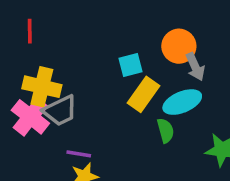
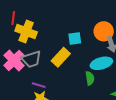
red line: (30, 31) -> (13, 18), moved
yellow cross: (42, 87) -> (26, 31), moved
yellow rectangle: (144, 94) -> (61, 57), moved

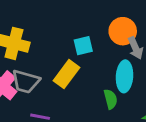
gray trapezoid: (31, 59) -> (26, 81), turned 40
cyan ellipse: (101, 63) -> (124, 76), turned -65

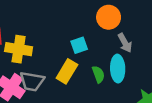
orange circle: (123, 31) -> (109, 17), moved
green semicircle: (111, 99) -> (98, 74), moved

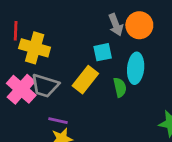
gray arrow: (125, 43) -> (116, 25), moved
cyan ellipse: (118, 69) -> (136, 68), moved

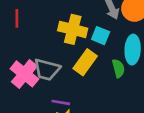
yellow cross: (35, 48) -> (73, 29), moved
cyan square: (103, 52) -> (101, 36), turned 36

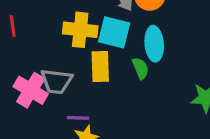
cyan square: (101, 36) -> (114, 32), size x1.5
yellow rectangle: (85, 62) -> (100, 67), turned -30

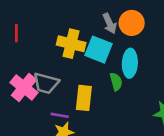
yellow rectangle: (100, 67) -> (84, 98), moved

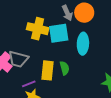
cyan square: (98, 50) -> (59, 33), turned -30
green semicircle: (116, 82) -> (64, 68), moved
purple line: (60, 115) -> (29, 84), turned -32

